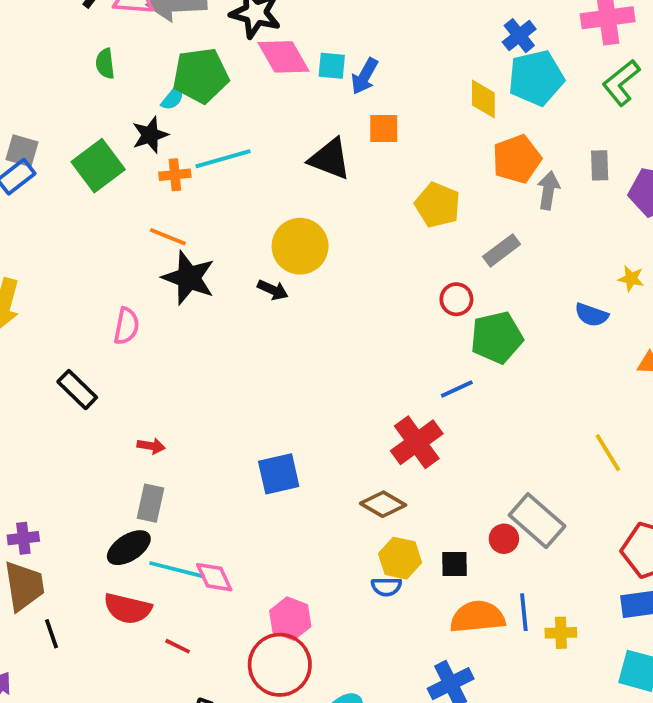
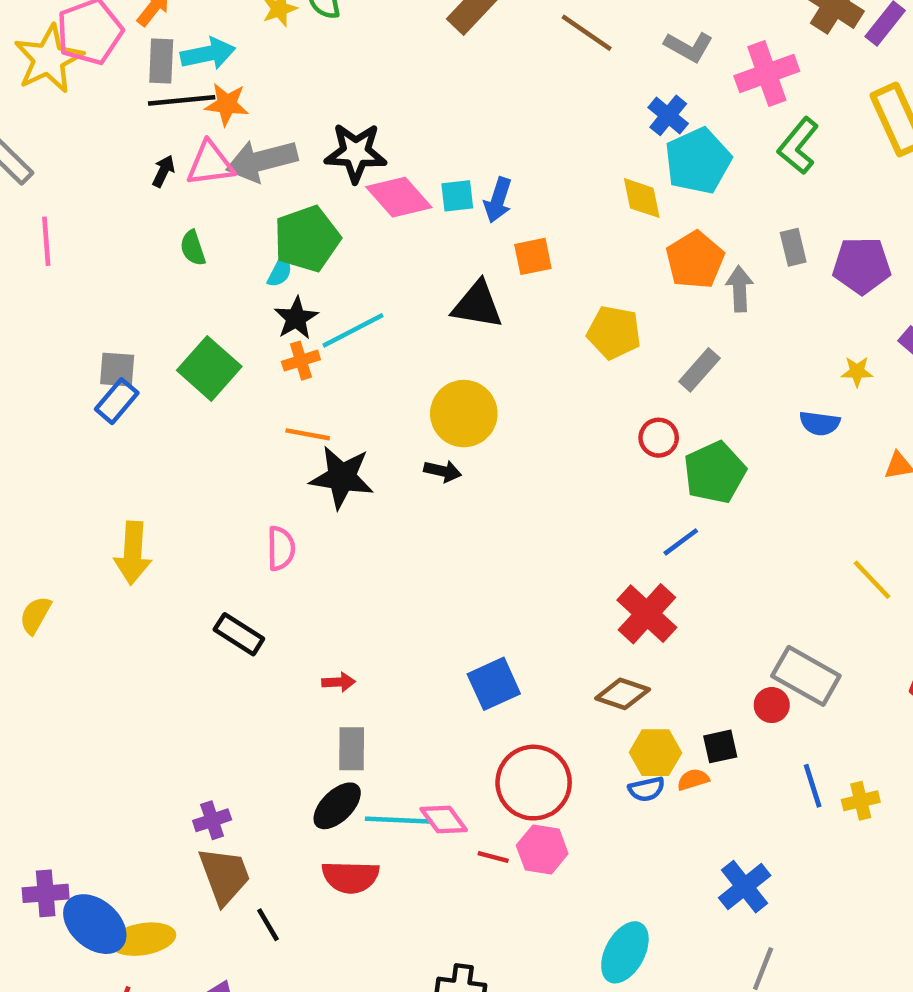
black star: (150, 135) -> (296, 318), moved
orange semicircle: (477, 617) -> (693, 780), moved, size x0.5
red line: (178, 646) -> (493, 857), moved
red circle: (280, 665) -> (534, 783), moved

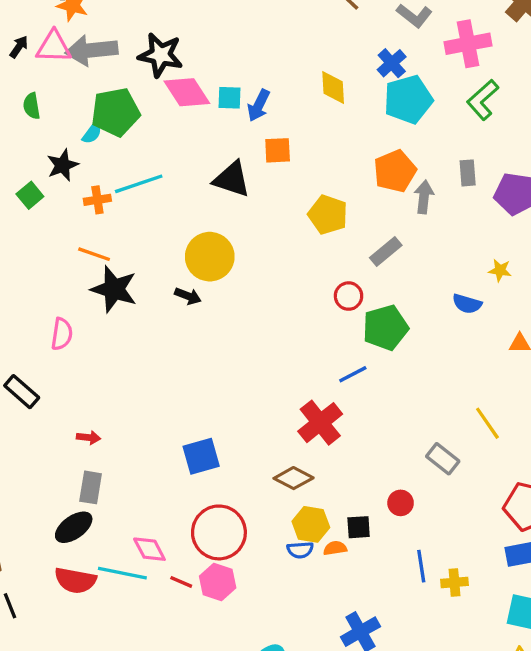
yellow diamond: (642, 198) -> (333, 88), moved
black star: (296, 318) -> (63, 165), moved
green square: (209, 368) -> (30, 195), size x0.6
gray rectangle: (806, 676) -> (443, 459), moved, size x0.7
cyan line: (399, 820) -> (122, 573), moved

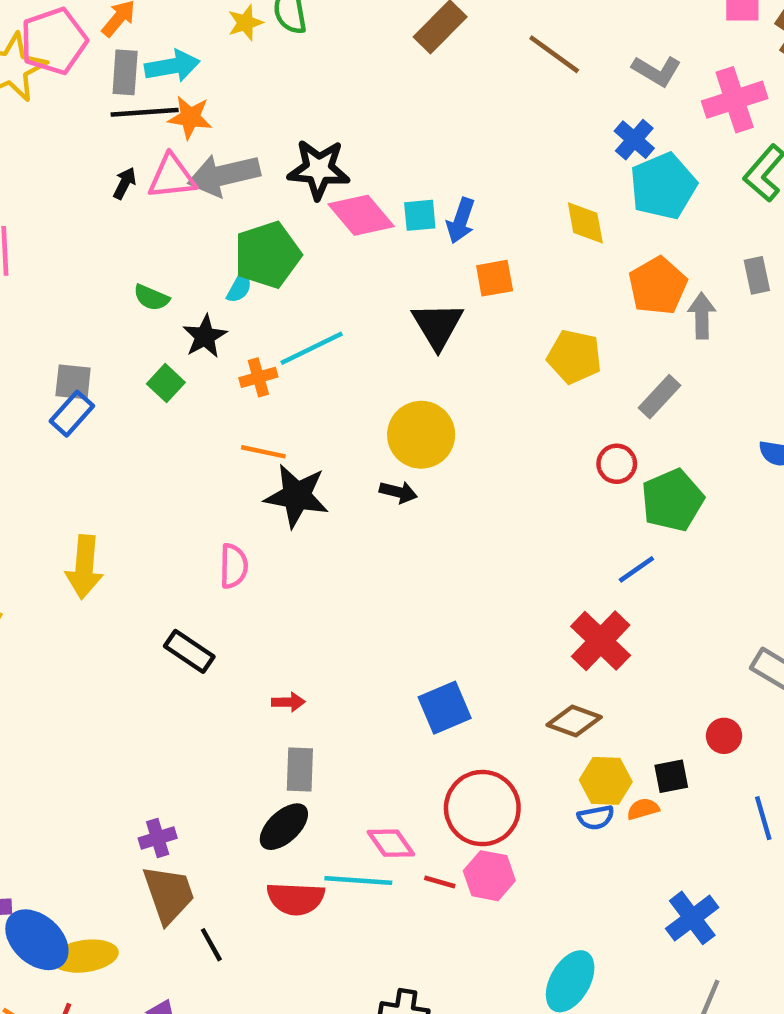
yellow diamond: (333, 88) -> (585, 223), moved
green semicircle: (32, 106) -> (151, 298), moved, turned -50
black triangle: (232, 179) -> (437, 326), turned 48

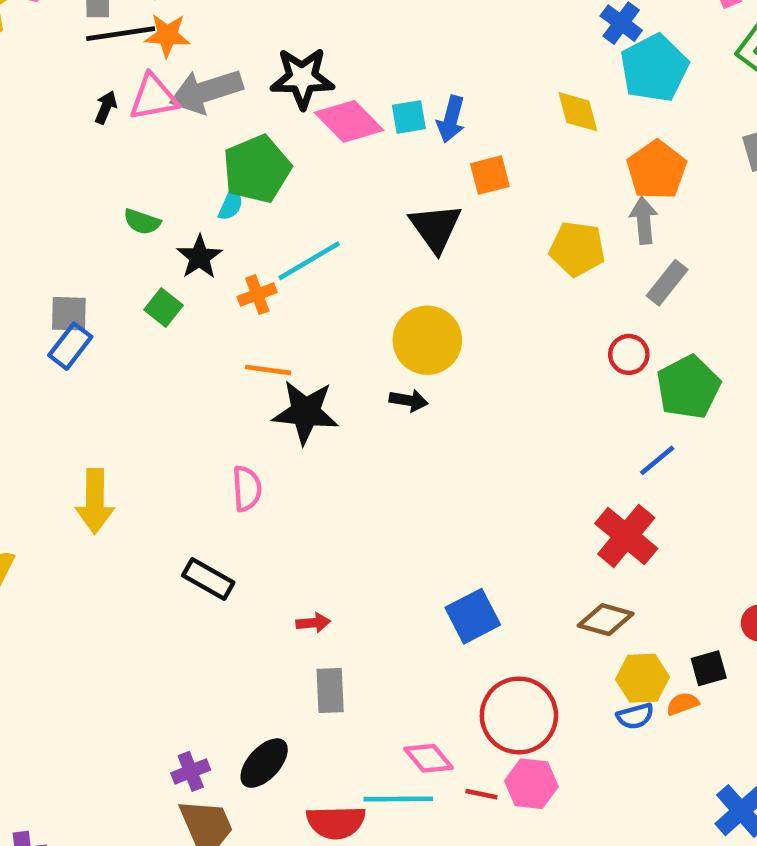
gray arrow: (702, 316) -> (644, 220), moved
black ellipse: (284, 827) -> (264, 763), moved

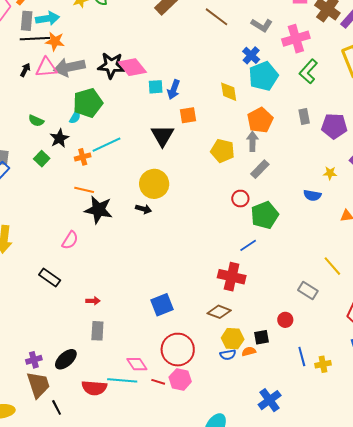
pink diamond: (349, 121) -> (132, 67), moved
pink semicircle: (247, 489) -> (70, 240), turned 30
red cross: (626, 536) -> (232, 277), turned -32

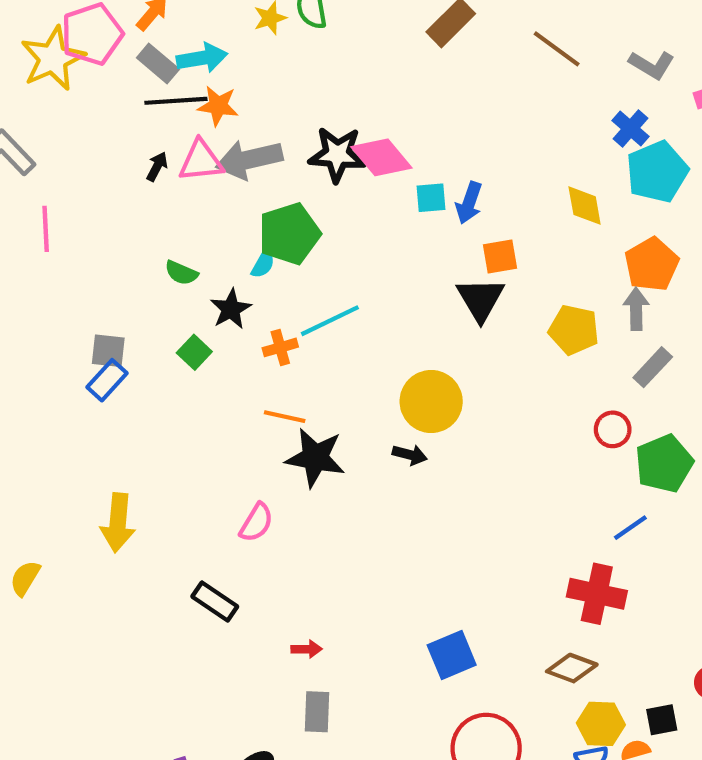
gray rectangle: (27, 21) -> (158, 64), turned -54
black triangle: (162, 136) -> (480, 299), moved

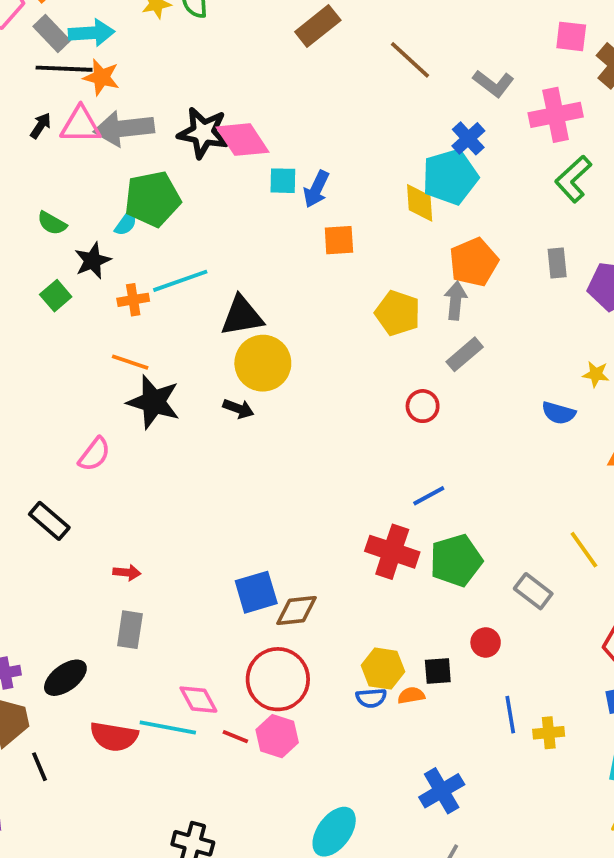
cyan pentagon: (657, 172) -> (450, 177), moved
black triangle: (480, 299) -> (242, 316), moved, turned 45
green pentagon: (664, 463) -> (456, 560), moved
brown diamond: (572, 668) -> (296, 611), moved, turned -33

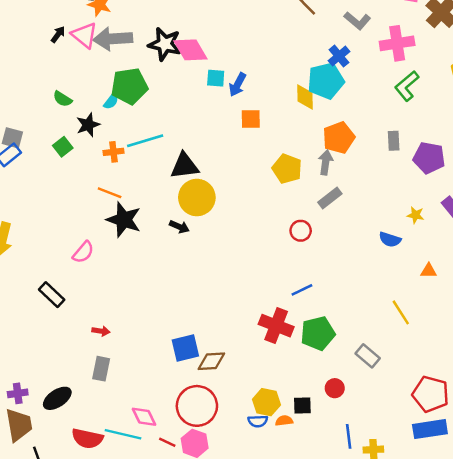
pink triangle: (81, 125) -> (84, 35), turned 36
yellow line: (584, 550) -> (401, 312), moved

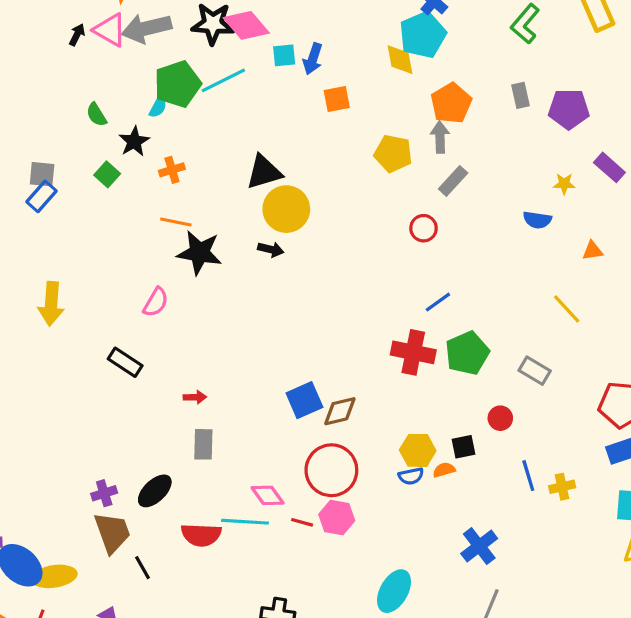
green semicircle: (62, 99) -> (96, 115), turned 36
cyan line: (145, 141) -> (223, 80), moved

